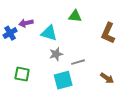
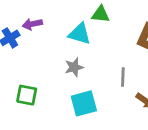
cyan triangle: (49, 33) -> (80, 34), moved
gray line: (78, 62) -> (123, 77), moved, turned -72

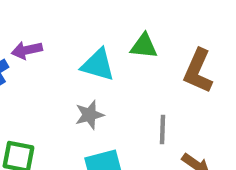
green triangle: (101, 14) -> (144, 46), moved

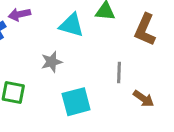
gray star: (89, 115) -> (52, 62), moved

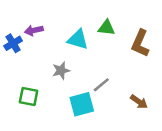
gray line: (119, 73) -> (101, 85), moved, turned 48

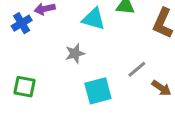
gray line: (101, 85) -> (137, 69), moved
green square: (29, 97) -> (24, 87), moved

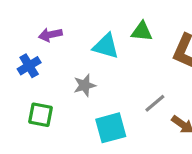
blue cross: (22, 23) -> (29, 66), moved
green square: (24, 87) -> (41, 115), moved

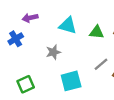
green triangle: (142, 31) -> (97, 32), moved
green square: (41, 115) -> (26, 84), moved, turned -35

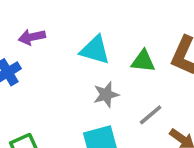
gray star: (53, 52) -> (106, 95), moved

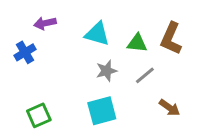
gray line: (151, 115) -> (145, 75), moved

